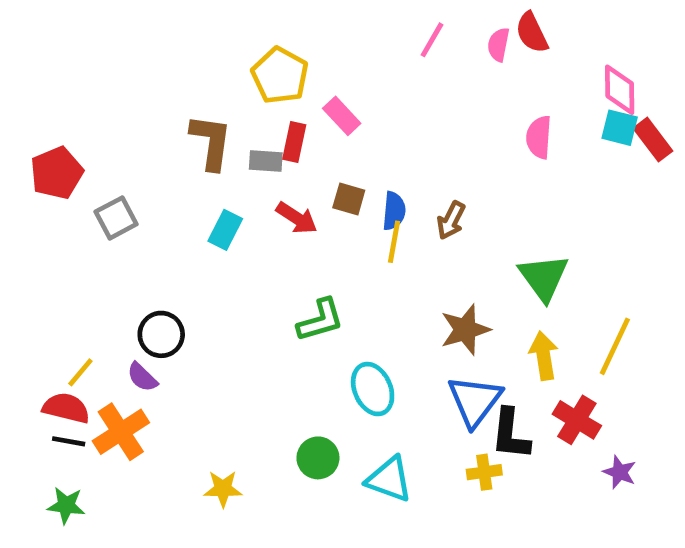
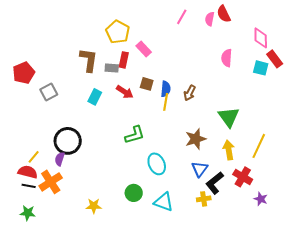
cyan square: (620, 128) -> (261, 68), moved
black circle: (161, 334) -> (68, 141), size x1.4
purple semicircle: (142, 377) -> (60, 159), turned 64
blue triangle: (475, 401) -> (200, 169), size x0.7
black L-shape: (510, 434) -> (215, 183), turned 45

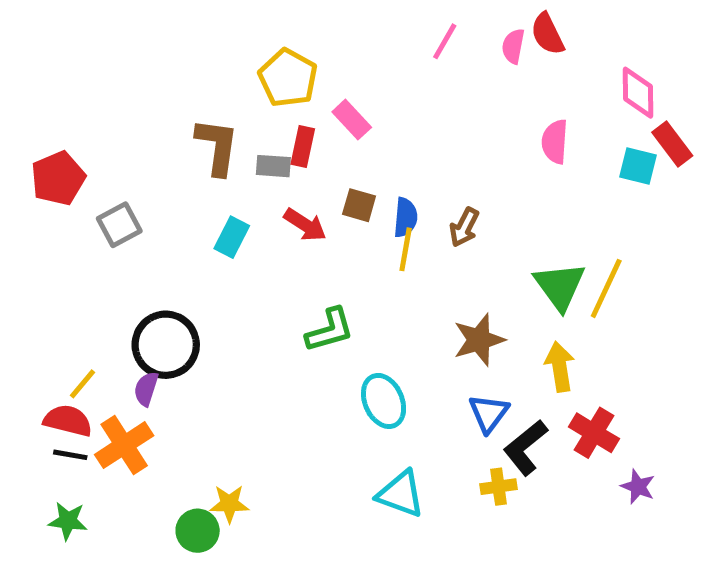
yellow line: (259, 146) -> (606, 288), moved
green circle: (134, 193) -> (198, 531), moved

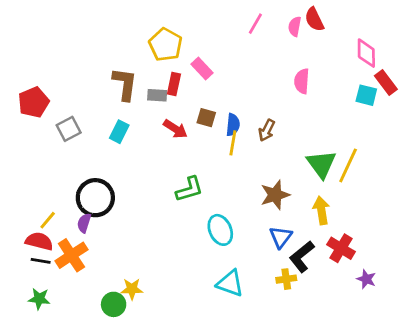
pink semicircle: (555, 142) -> (302, 81), moved
cyan rectangle: (232, 237) -> (119, 132), moved

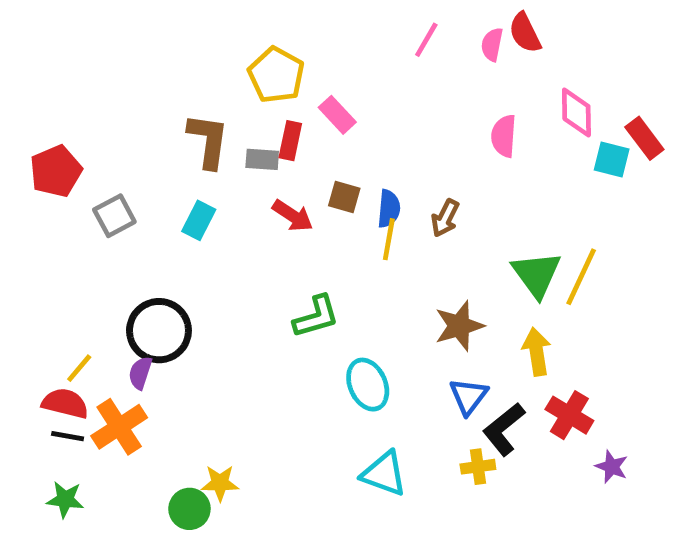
pink diamond: (366, 53) -> (576, 113), moved

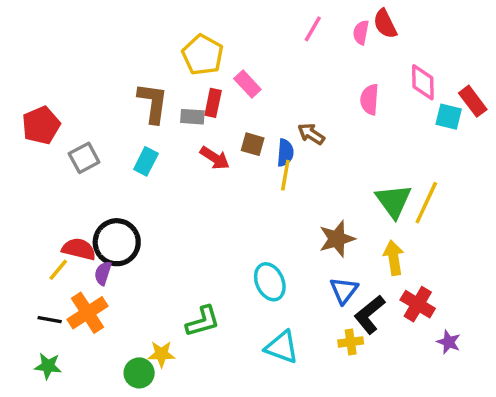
brown arrow: (445, 218) -> (311, 134), moved, turned 96
green L-shape: (316, 317) -> (203, 321), moved
red semicircle: (65, 403) -> (79, 249), moved

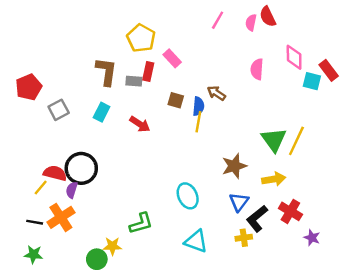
red arrow: (215, 158) -> (140, 124), moved
yellow arrow: (394, 258) -> (274, 179), turned 90

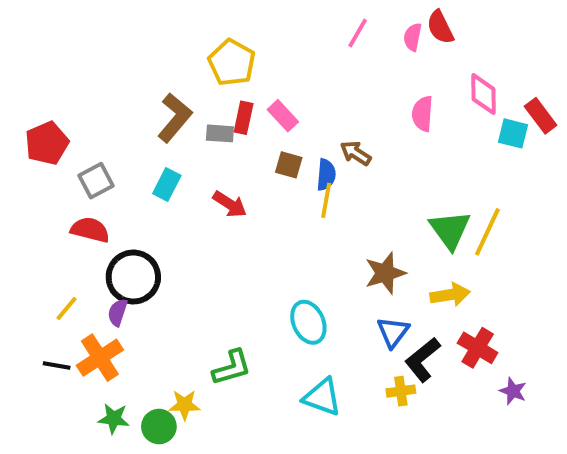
pink rectangle: (172, 58) -> (283, 116), moved
brown L-shape: (106, 72) -> (175, 118), turned 32
red semicircle: (55, 173) -> (90, 230), moved
green star: (33, 254) -> (114, 419), moved

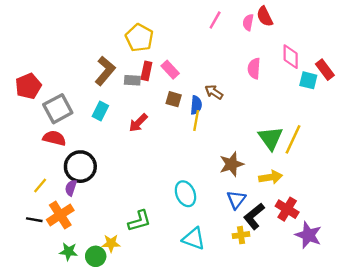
gray square: (96, 181) -> (58, 109), size x1.4
red arrow: (230, 204) -> (138, 123), turned 102
purple star: (513, 391) -> (308, 235), size x1.6

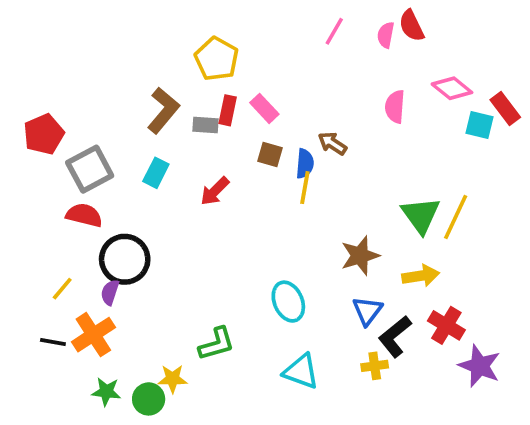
pink diamond: (291, 57) -> (452, 88), turned -50

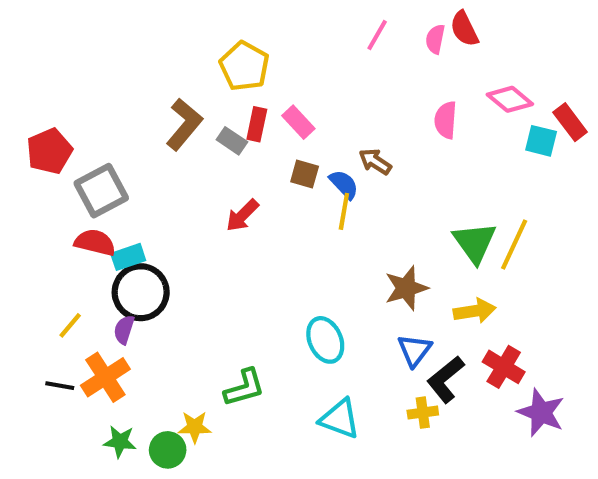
gray rectangle: (206, 125) -> (232, 141), turned 30
blue semicircle: (305, 164) -> (344, 184), turned -48
cyan rectangle: (156, 173) -> (128, 257), moved, turned 44

